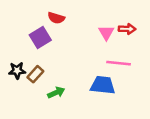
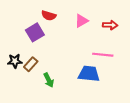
pink triangle: (106, 33) -> (82, 21), moved, turned 32
green arrow: (56, 93) -> (49, 80), turned 88

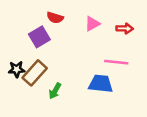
brown rectangle: (31, 64) -> (35, 73), size x1.5
green arrow: (49, 80) -> (55, 91), turned 56

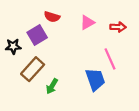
pink line: (116, 62) -> (110, 59), turned 60
black star: (17, 69) -> (13, 46), moved
blue trapezoid: (101, 84) -> (95, 79), turned 65

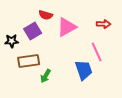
pink triangle: (87, 22) -> (67, 27), moved, size x1.5
brown rectangle: (33, 69) -> (29, 61), turned 40

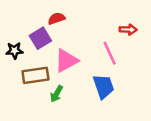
red semicircle: (46, 15) -> (56, 18), turned 144
pink triangle: (67, 27) -> (66, 60), moved
pink line: (97, 52) -> (110, 53), moved

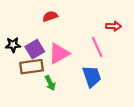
purple square: (40, 38) -> (35, 49), moved
green arrow: (56, 94) -> (50, 83), turned -56

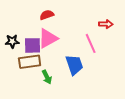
purple square: (35, 49) -> (33, 45), turned 30
pink triangle: (59, 54) -> (48, 38), moved
blue trapezoid: (92, 76) -> (74, 65), moved

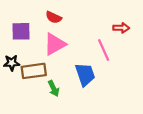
red semicircle: (47, 15) -> (54, 17), turned -136
black star: (12, 41) -> (12, 63), moved
purple square: (33, 45) -> (21, 31), moved

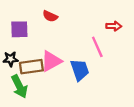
pink triangle: (55, 44) -> (51, 61), moved
green arrow: (54, 88) -> (19, 86), moved, size x1.5

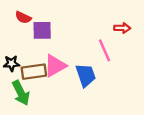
red semicircle: (50, 16) -> (23, 17), moved
purple square: (19, 29) -> (42, 30), moved

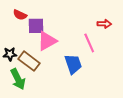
pink triangle: (55, 66) -> (47, 41), moved
brown rectangle: (34, 72) -> (29, 61), turned 45

